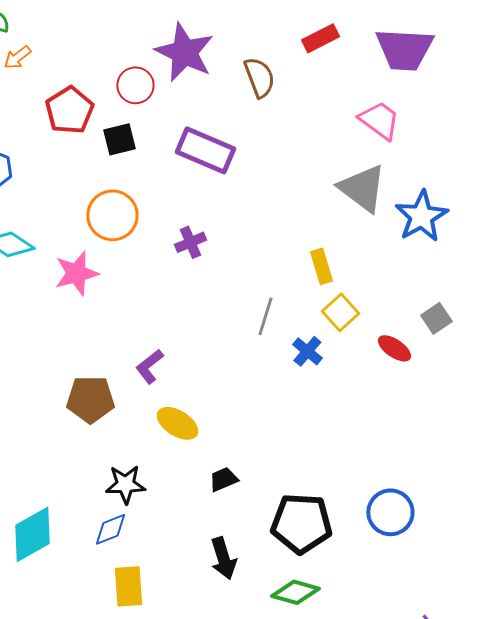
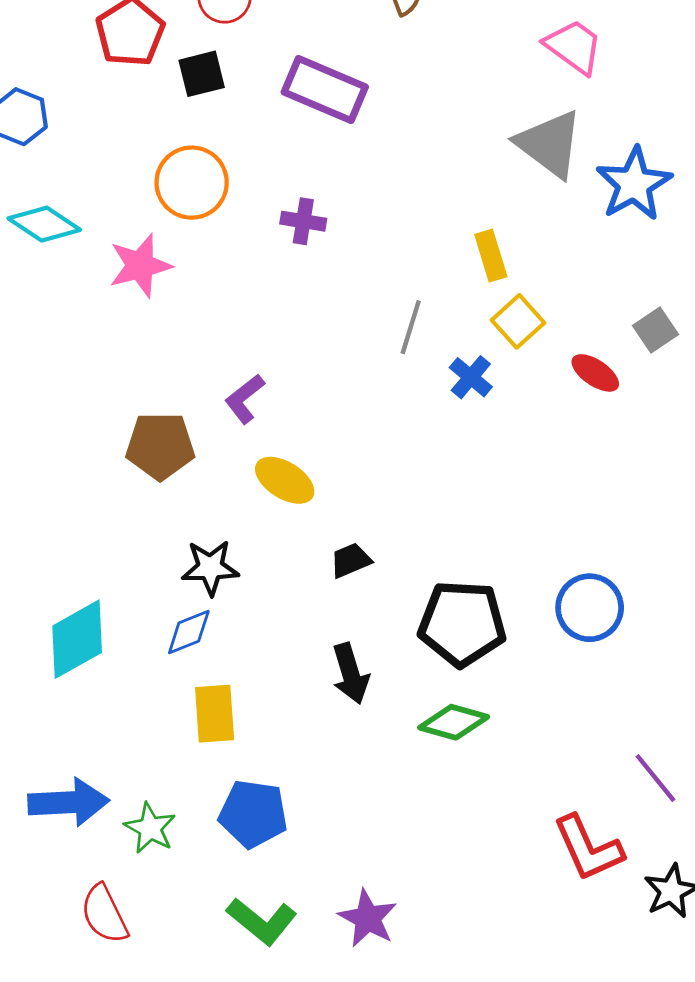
purple cross: (190, 242) -> (303, 221), turned 32

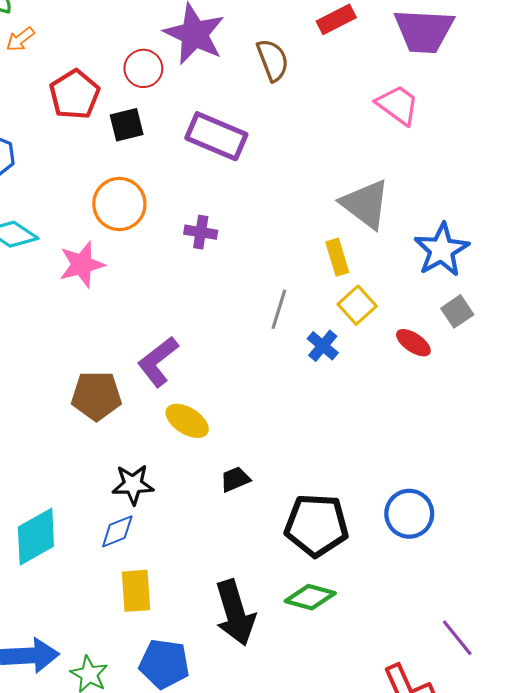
gray triangle: (549, 144) -> (365, 204), moved
blue star: (634, 184) -> (442, 250), moved
purple L-shape: (245, 399) -> (158, 361), size x1.4
black arrow: (351, 674) -> (235, 613), moved, size x1.5

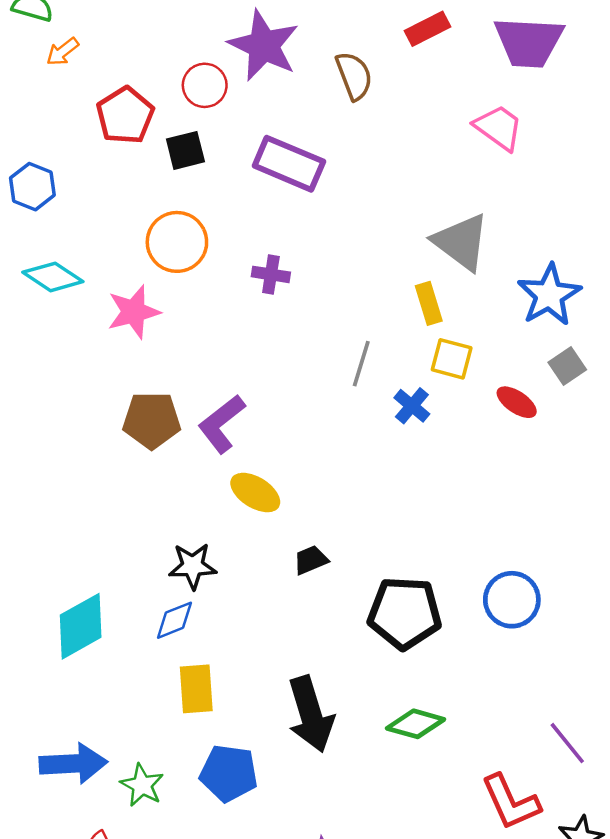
yellow square: (357, 305) -> (452, 359), turned -33
brown pentagon: (96, 396) -> (152, 420), moved
green diamond: (310, 597) -> (415, 724), moved

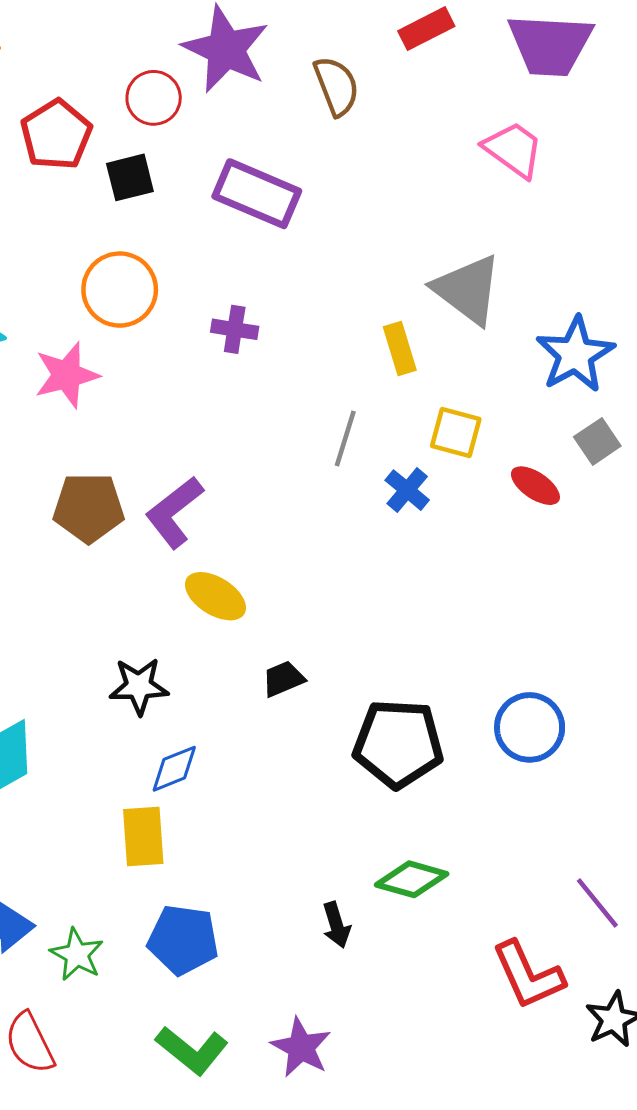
yellow rectangle: (429, 303) -> (400, 349), moved
blue diamond: (175, 620) -> (174, 769), moved
black arrow: (311, 714) -> (336, 925), moved, size x0.5

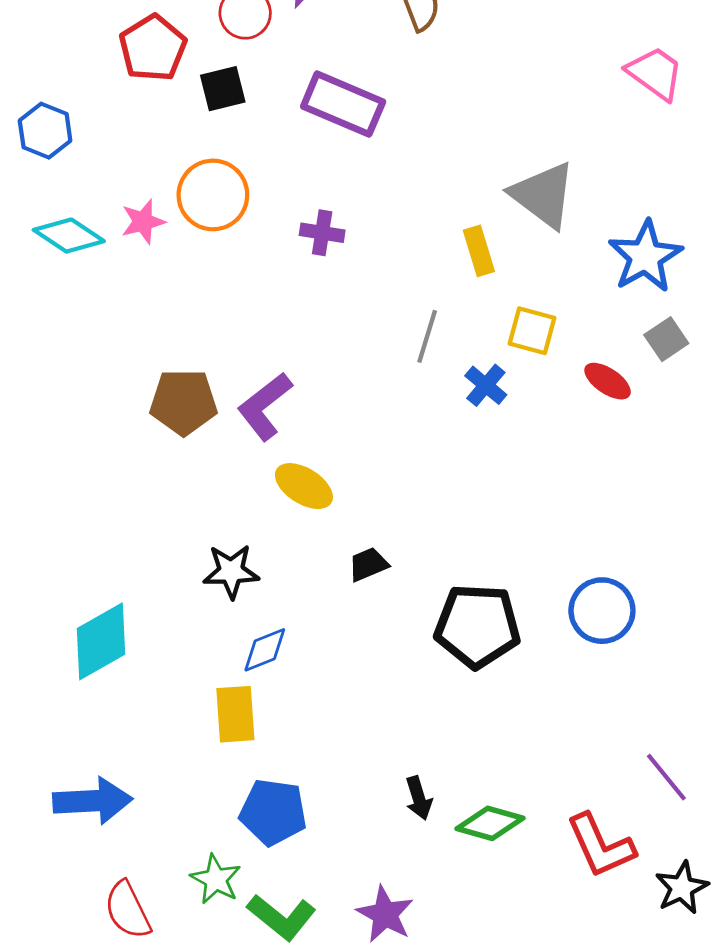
pink trapezoid: (513, 149) -> (655, 73), moved
pink star: (67, 375) -> (143, 222), moved, size x0.7
green diamond: (412, 879) -> (490, 823), moved
green star: (77, 954) -> (216, 879), moved

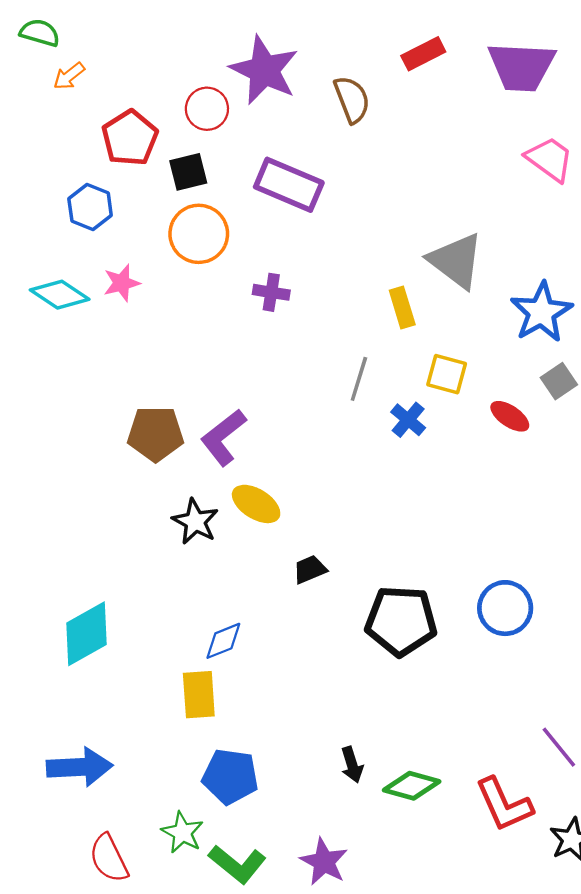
blue hexagon: (45, 131) -> (90, 207), moved
orange circle: (213, 195) -> (199, 234), moved
black star: (231, 571) -> (195, 522), moved, turned 30

